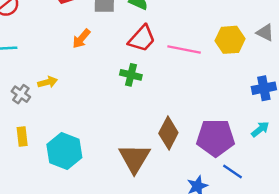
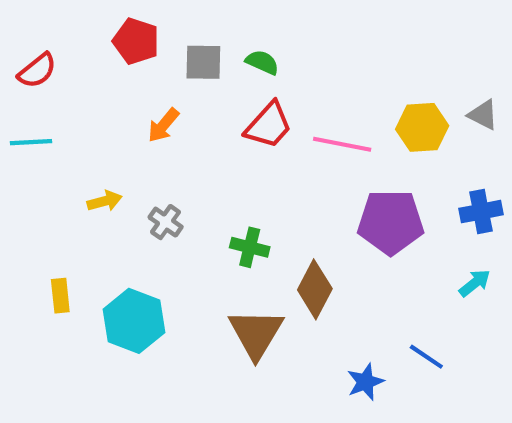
green cross: (131, 75) -> (250, 247), moved
gray cross: (21, 94) -> (166, 222), moved
purple pentagon: (216, 138) -> (391, 222), moved

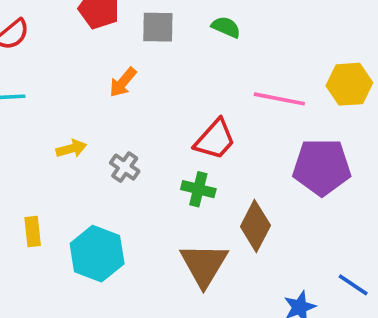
green semicircle: (262, 62) -> (226, 27), moved
red trapezoid: (269, 125) -> (215, 139), moved

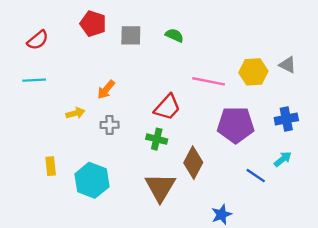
orange arrow: (123, 82) -> (106, 90), moved
gray cross: (125, 167) -> (110, 125), turned -36
blue line: (353, 285) -> (256, 176), moved

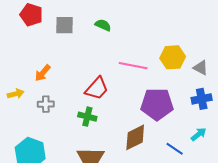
gray triangle: (288, 65) -> (201, 68), moved
brown diamond: (193, 163) -> (135, 137), moved, turned 36

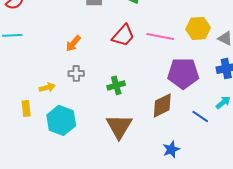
red trapezoid: (97, 89) -> (123, 35), moved
yellow arrow: (16, 94) -> (47, 87), moved
green cross: (87, 117) -> (116, 85), turned -30

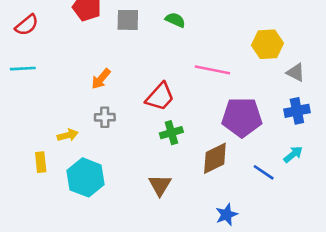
yellow hexagon: (198, 28) -> (267, 44), moved
red trapezoid: (123, 35) -> (160, 97), moved
green cross: (116, 85) -> (171, 133), moved
brown triangle: (119, 126) -> (160, 185), size x0.7

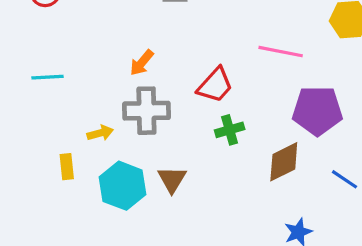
cyan line: (23, 69) -> (47, 77), moved
gray cross: (105, 117) -> (146, 111), size x1.8
brown triangle: (160, 185) -> (172, 179), moved

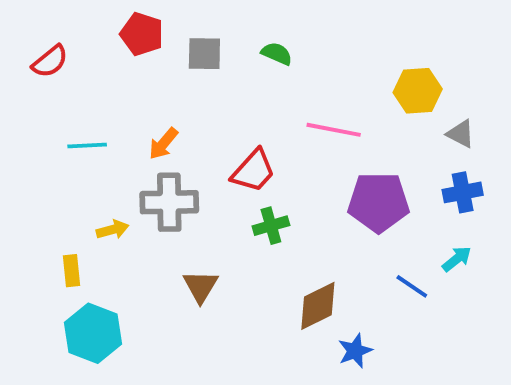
cyan line: (47, 77) -> (87, 145), moved
brown diamond: (284, 162) -> (318, 306), moved
cyan hexagon: (123, 186) -> (93, 333), moved

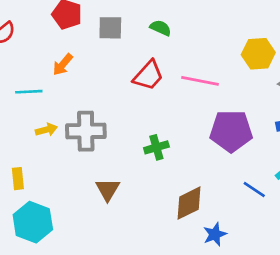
orange arrow: (163, 144) -> (63, 65), moved
red trapezoid: (253, 171) -> (148, 75), moved
yellow arrow: (113, 230) -> (46, 130), moved

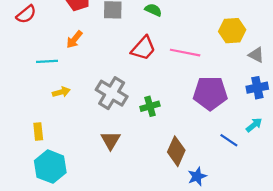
gray cross: (86, 131) -> (112, 93), moved, turned 32
brown diamond: (189, 203) -> (176, 151), turned -40

